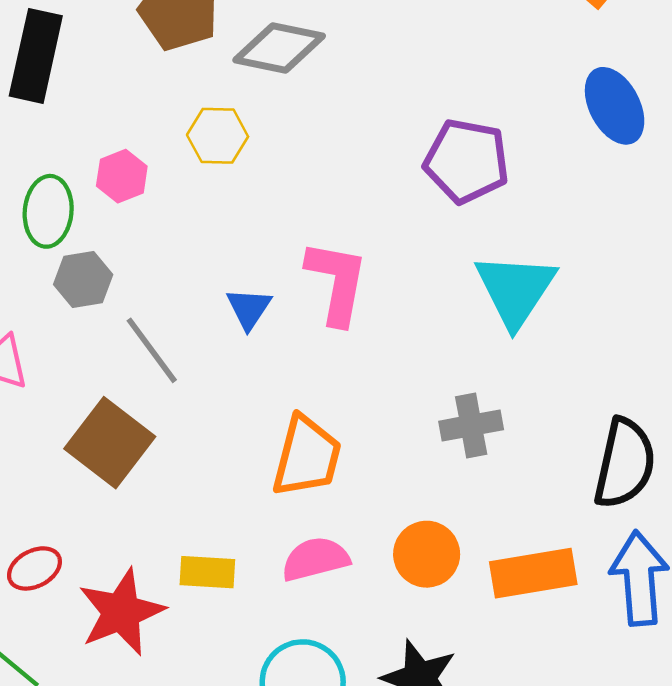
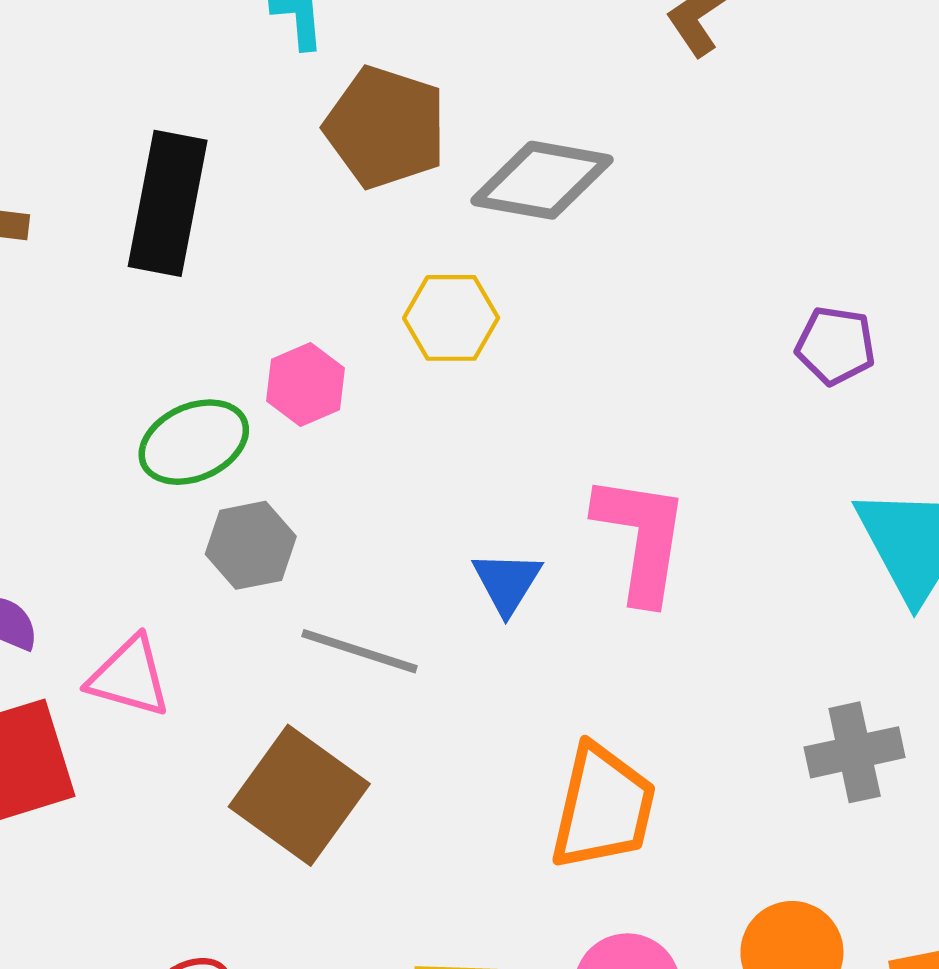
purple pentagon: (467, 161) -> (835, 346), size x0.6
green ellipse: (48, 211) -> (194, 442), turned 62
gray line: (152, 350) -> (360, 651), turned -34

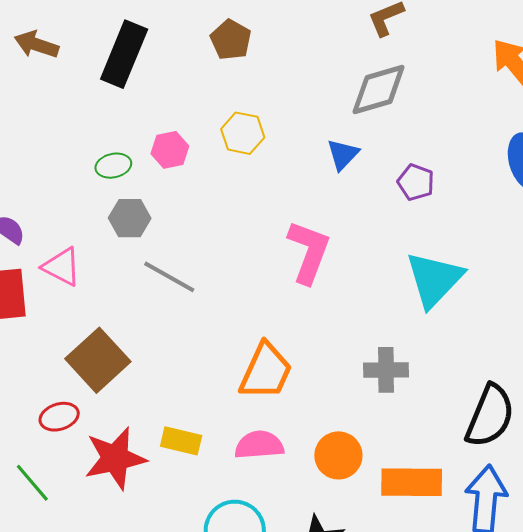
brown pentagon: (385, 127) -> (231, 40), size x0.7
gray diamond: (542, 180) -> (379, 90), moved, turned -38
green ellipse: (194, 442) -> (113, 166), size x0.7
blue triangle: (507, 582) -> (343, 154), moved
brown square: (299, 795) -> (98, 360), moved

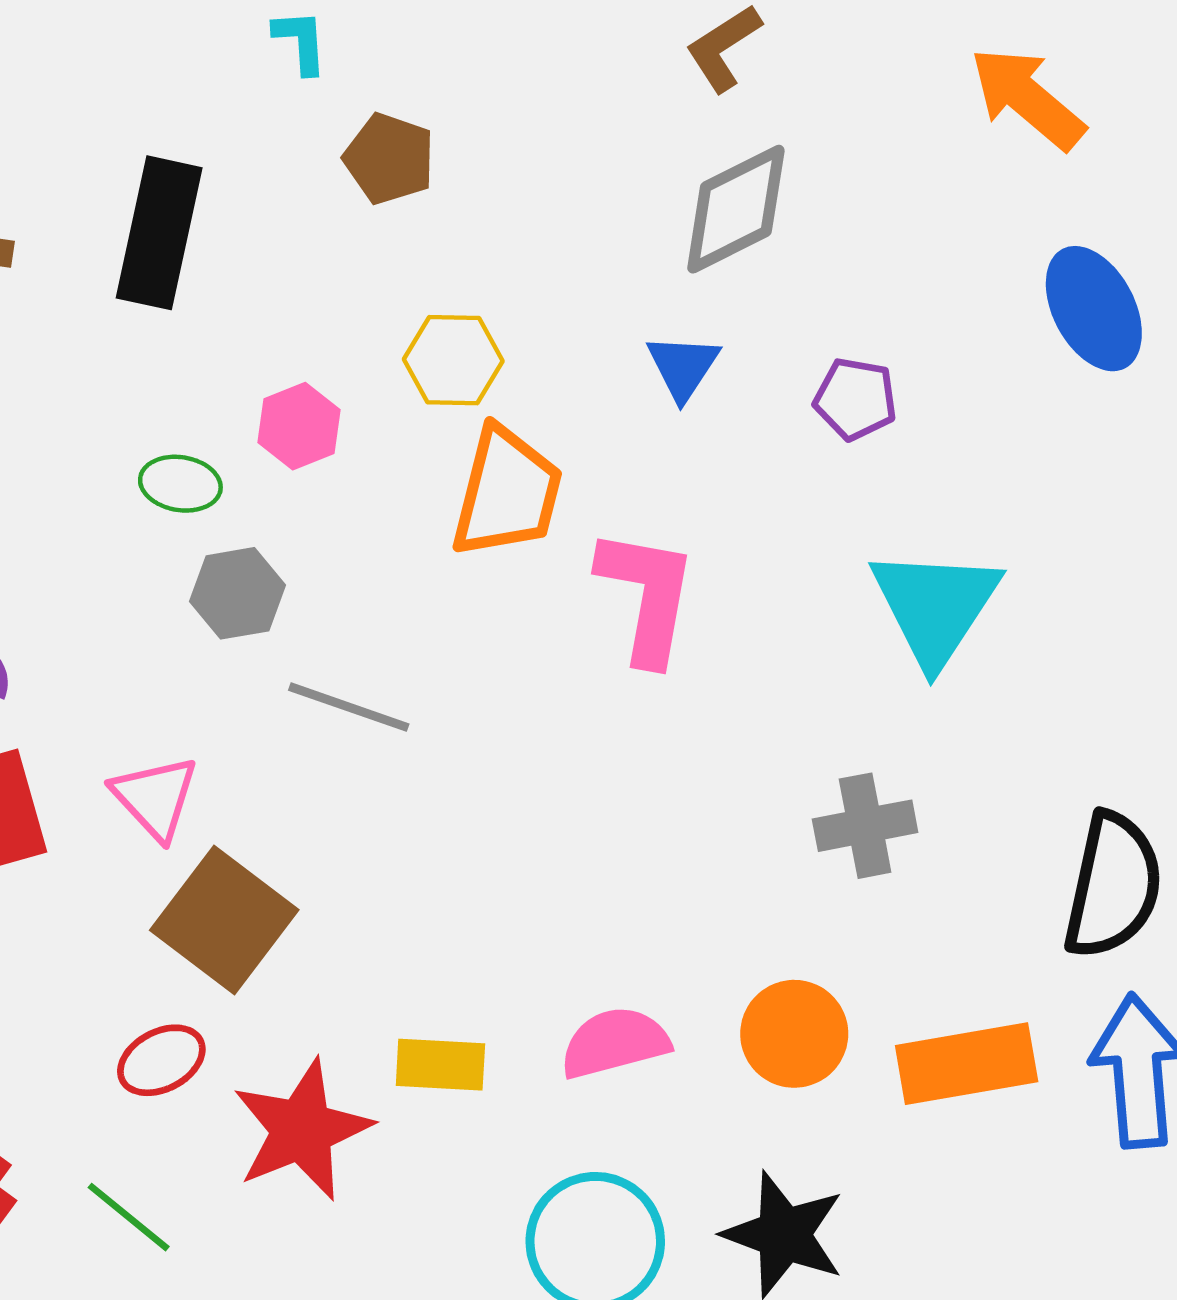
green ellipse: (113, 166) -> (180, 484), turned 32
pink triangle: (62, 267) -> (155, 797), moved, turned 30
orange trapezoid: (266, 371) -> (507, 492), moved

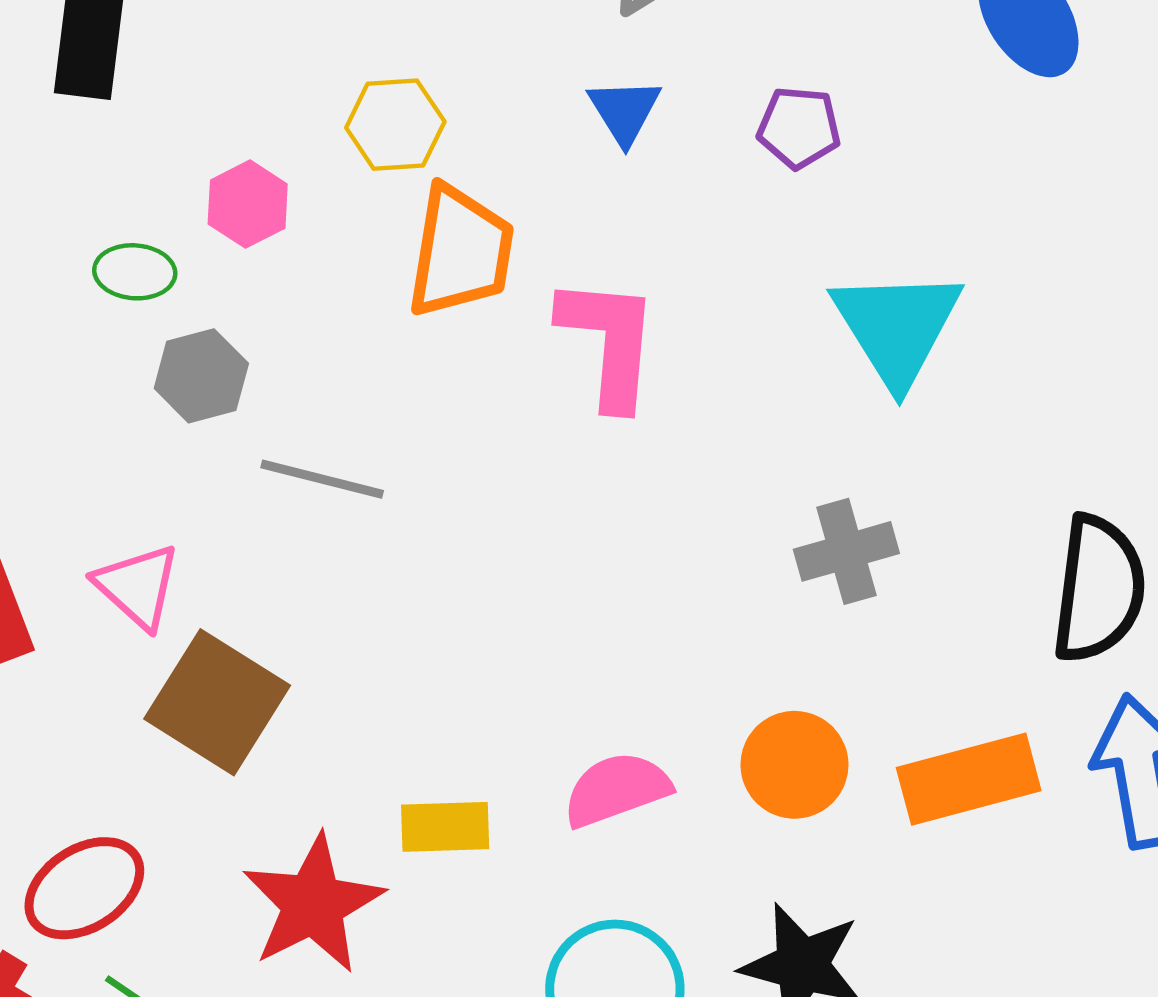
red ellipse: (161, 1060) -> (84, 888), moved, size x1.4

